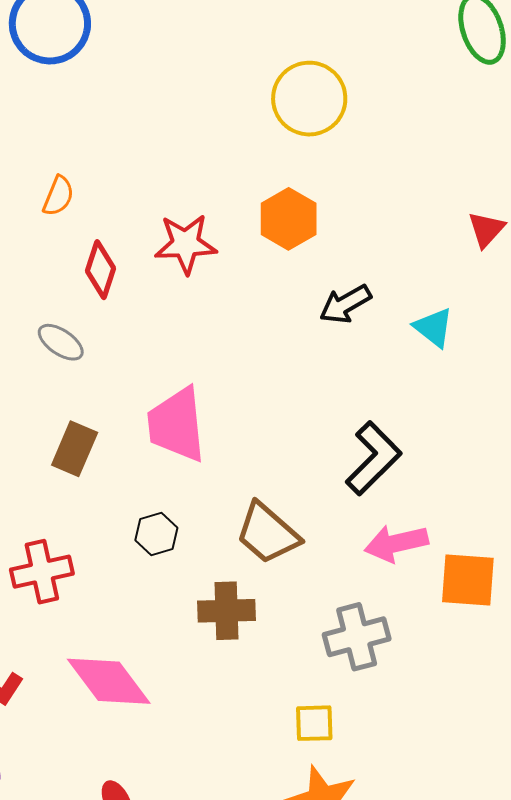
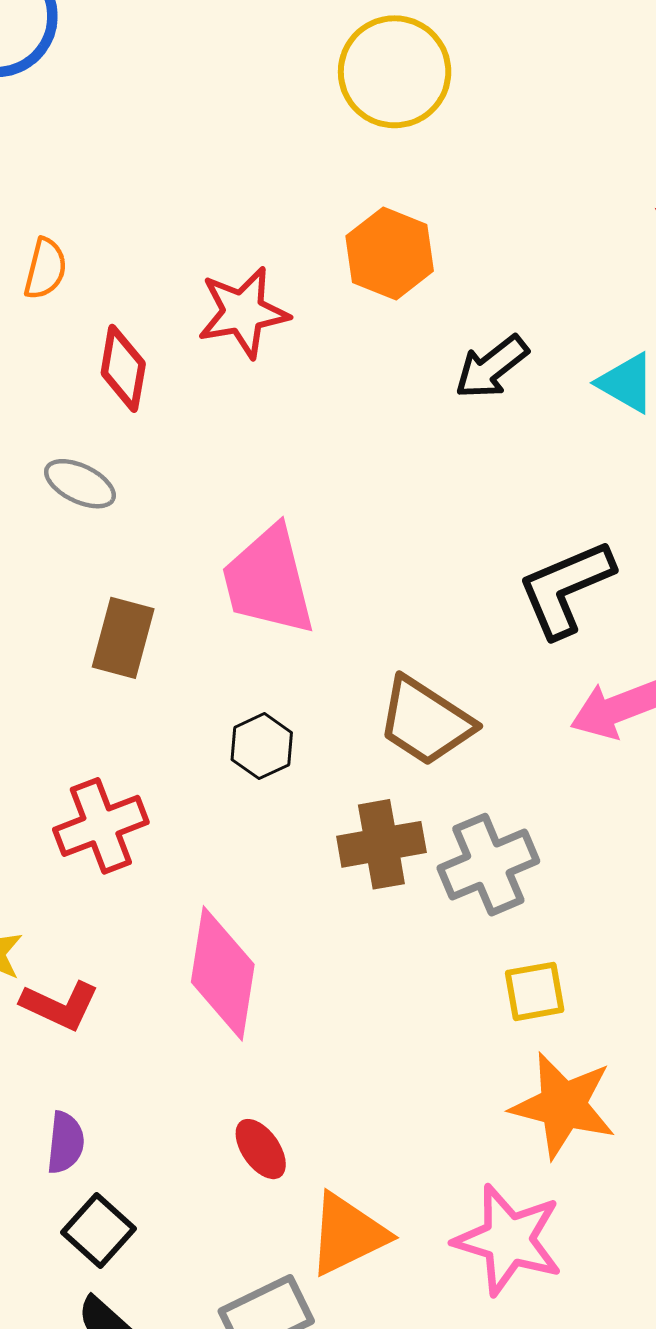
black L-shape: (373, 458) -> (566, 588), turned -150
gray cross: (357, 637) -> (488, 865), moved
pink diamond: (109, 681) -> (223, 973), turned 54

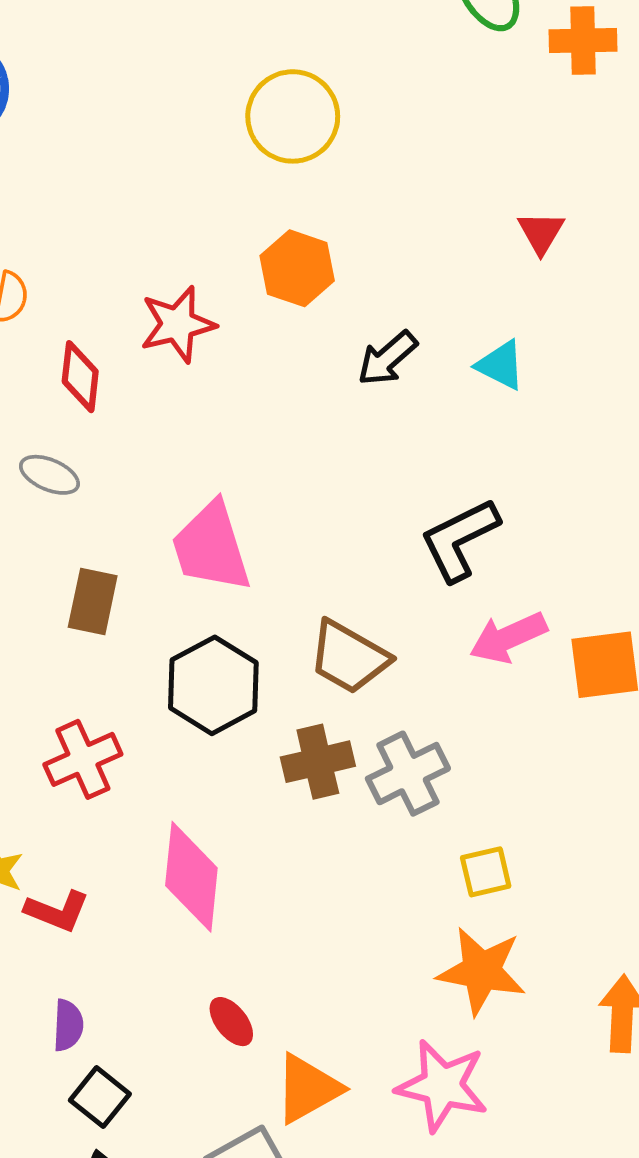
black hexagon: (262, 746) -> (213, 685), size x1.8
yellow square: (535, 991) -> (486, 872), moved

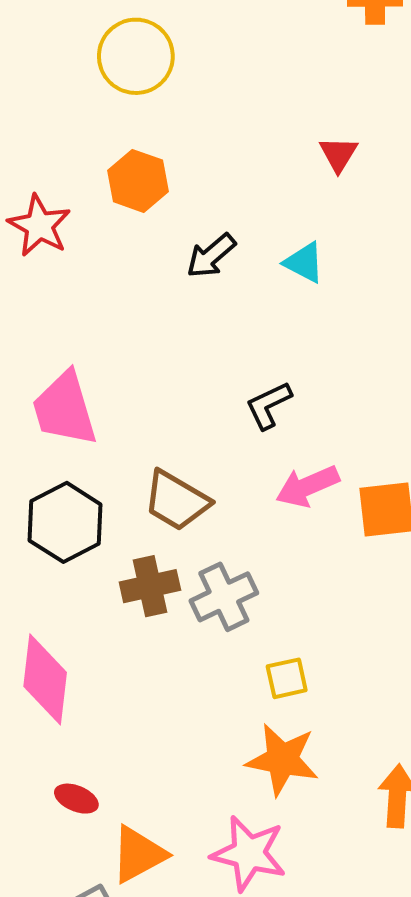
red star: (178, 324) -> (39, 226), turned -30
black L-shape: (460, 540) -> (269, 405), size x0.7
red ellipse: (231, 1022) -> (76, 799), turned -30

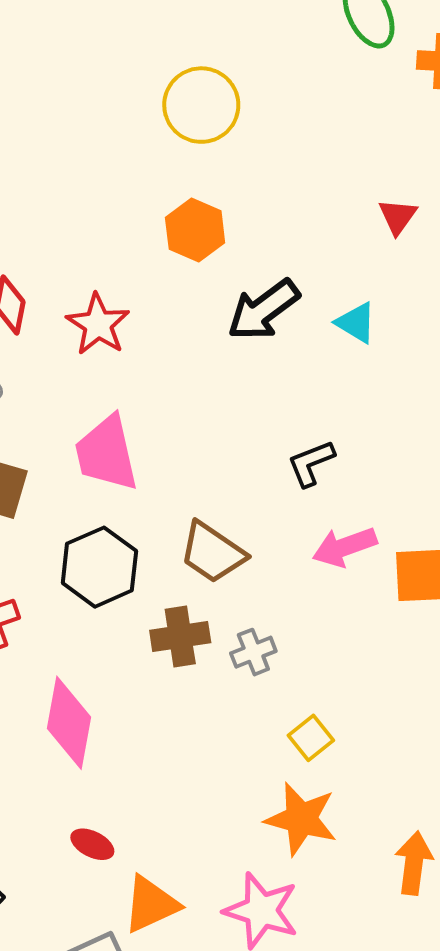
red star: (39, 226) -> (98, 324), moved
black arrow: (211, 256) -> (263, 310), size x1.4
gray cross: (224, 597) -> (253, 652), size x0.7
yellow square: (287, 678) -> (311, 738), turned -30

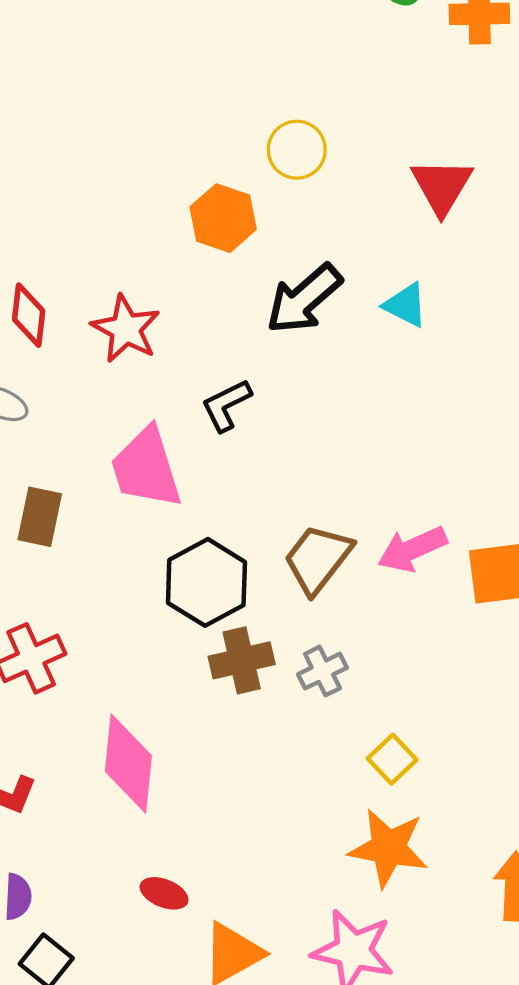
yellow circle: (201, 105) -> (297, 150), moved, size x0.7
red triangle: (398, 216) -> (442, 186), size x1.5
black L-shape: (311, 463) -> (226, 405), moved
brown trapezoid: (212, 553) -> (318, 559), moved, turned 98
black hexagon: (99, 567) -> (206, 582), moved

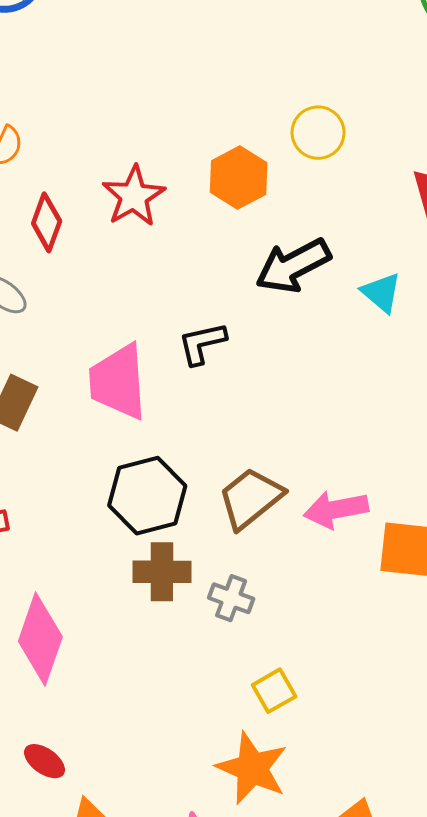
red star: (126, 329) -> (134, 196), moved
gray cross: (322, 671) -> (231, 598), turned 33

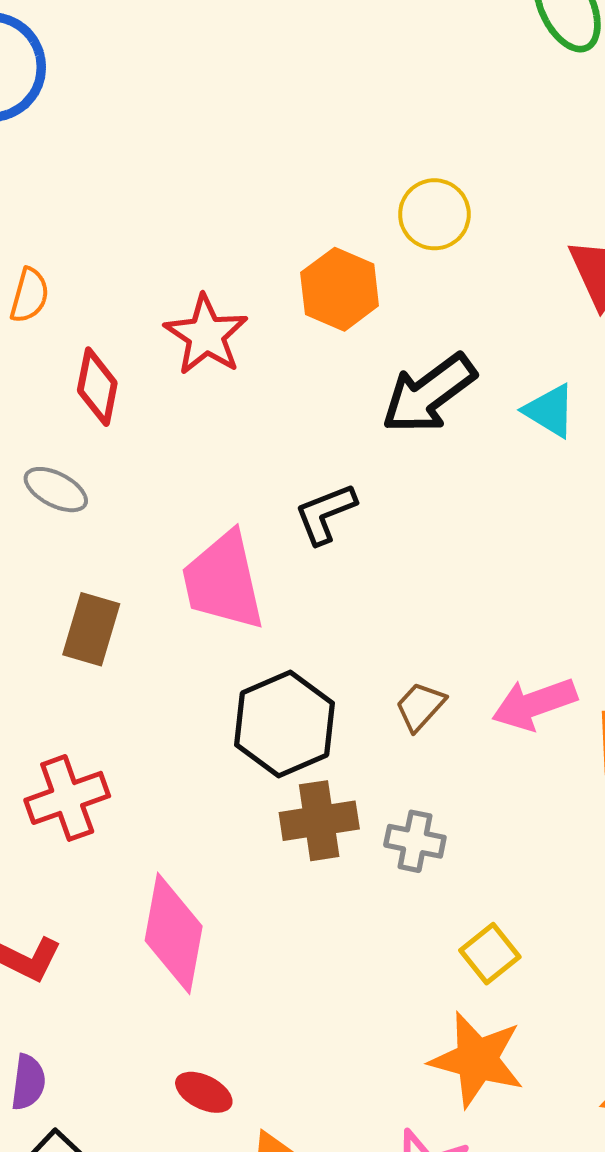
brown trapezoid: (251, 498) -> (420, 706), size x0.6

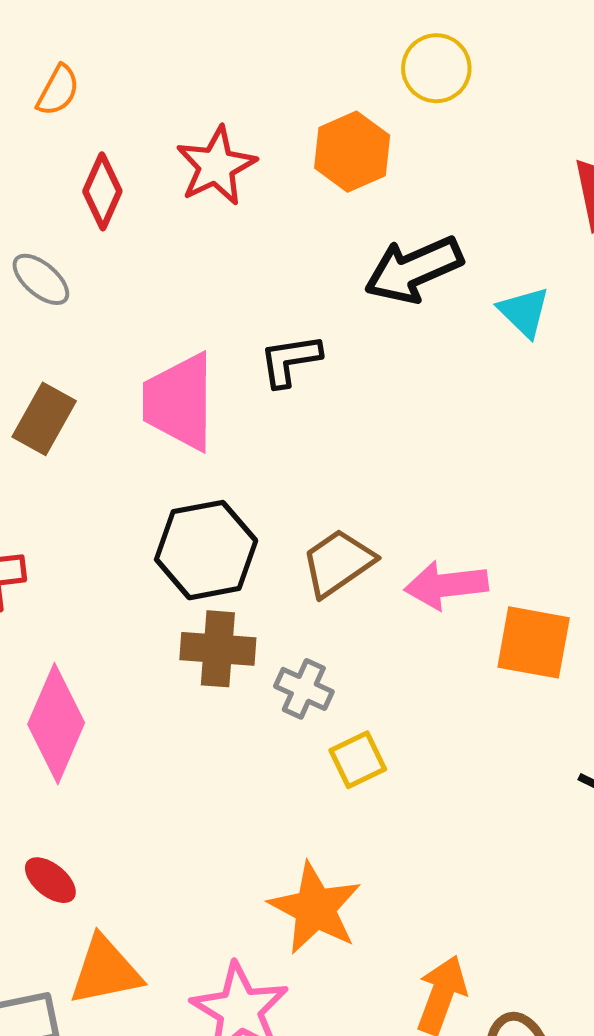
yellow circle: (434, 214) -> (436, 68), moved
brown trapezoid: (420, 706) -> (338, 563), size x1.5
yellow square: (490, 954) -> (358, 760), moved

